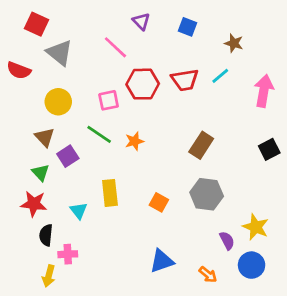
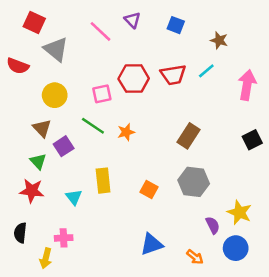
pink line: (115, 47) -> (101, 31), moved
black semicircle: (46, 235) -> (20, 233), moved

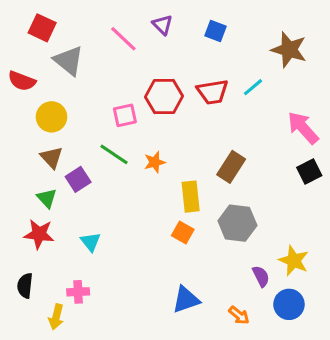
brown star: (219, 40) -> (289, 50), moved, size x1.6
pink arrow: (247, 85) -> (303, 128), moved, turned -52
yellow circle: (55, 95) -> (52, 117), moved
yellow rectangle: (103, 181) -> (191, 197), moved

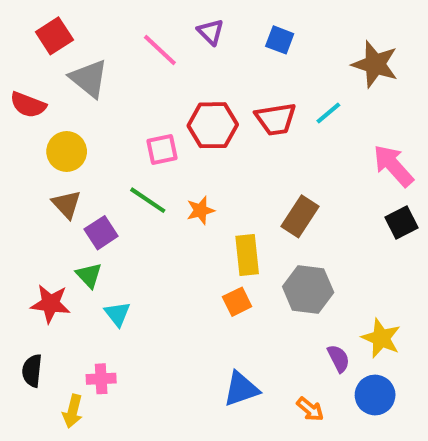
red square: (42, 28) -> (54, 36), turned 32
green triangle: (47, 198) -> (89, 275), moved
orange square: (183, 232) -> (237, 302), turned 35

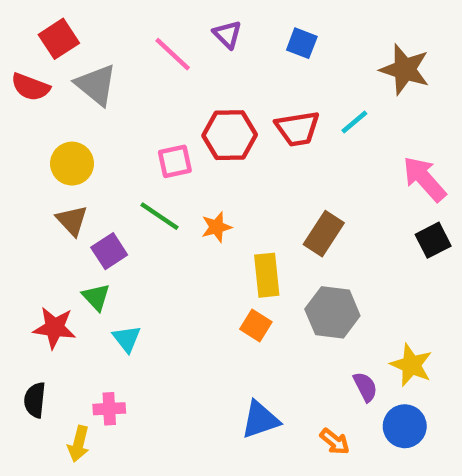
red semicircle: (28, 105) -> (30, 87), moved
orange square: (237, 302) -> (256, 326), turned -32

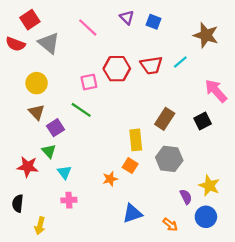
purple triangle: (227, 34) -> (127, 17), moved
orange star: (216, 227) -> (110, 179), moved
black square: (433, 240) -> (203, 121), moved
pink cross: (109, 409) -> (69, 200), moved

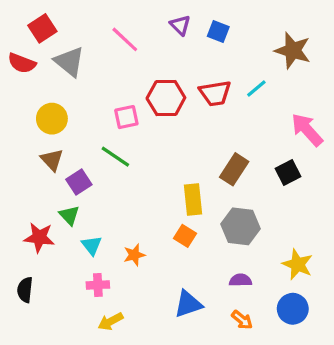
orange star: (110, 179) -> (134, 255), moved
purple semicircle: (186, 197) -> (240, 280), moved, turned -64
yellow arrow: (40, 226) -> (111, 321), moved, turned 48

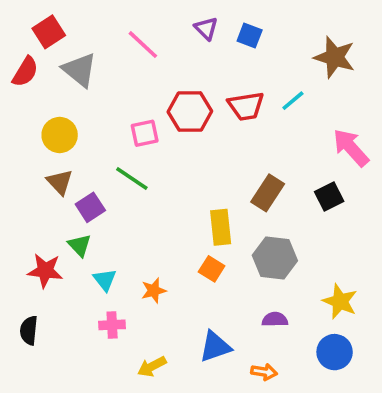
red semicircle: (22, 63) -> (25, 72), turned -80
orange arrow: (242, 320) -> (264, 372), moved, turned -30
yellow arrow: (111, 321) -> (152, 367), moved

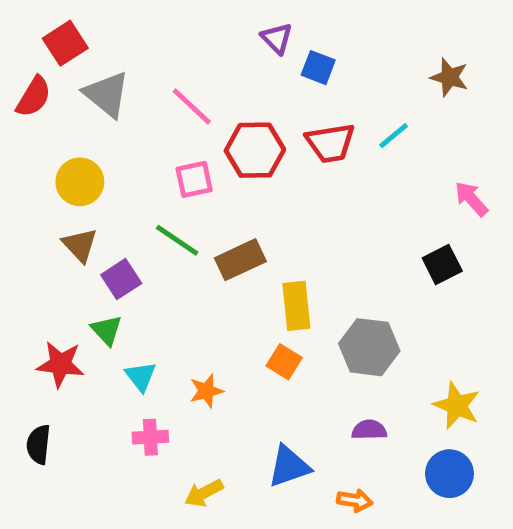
blue square: (250, 36) -> (318, 68), moved
pink line: (143, 45) -> (192, 106), moved
brown star: (335, 57) -> (449, 77), size x0.7
pink arrow: (351, 148) -> (471, 199), size x0.7
brown rectangle: (268, 193) -> (240, 260), moved, turned 32

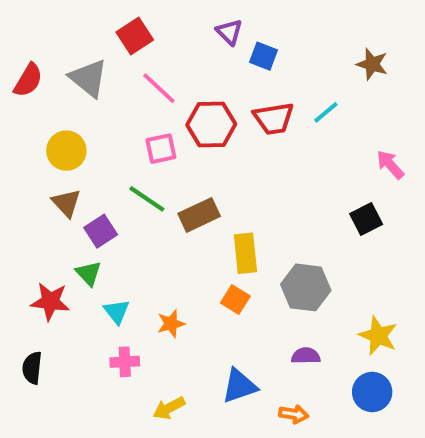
red square: (65, 43) -> (135, 36), moved

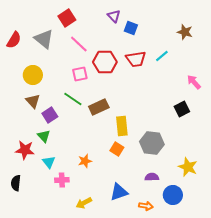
cyan triangle: (117, 312) -> (49, 162), moved
blue circle: (372, 392) -> (173, 195), moved

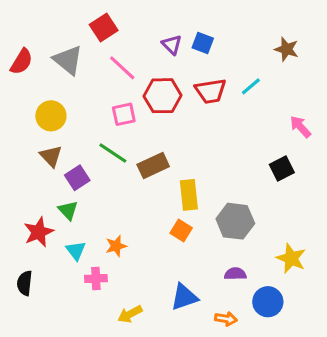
purple triangle: (114, 16) -> (172, 45), moved
red star: (25, 150) -> (39, 232), turned -30
orange star: (85, 161) -> (116, 246), moved

